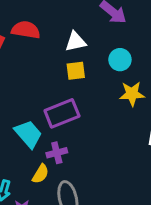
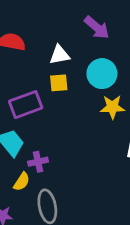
cyan circle: (120, 60) -> (102, 74), size x1.4
purple rectangle: (62, 113) -> (26, 105), moved

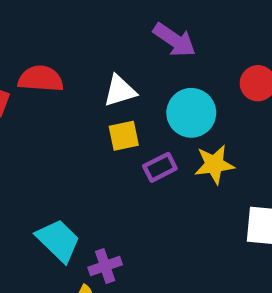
purple rectangle: (26, 105) -> (160, 167), moved, size x0.6

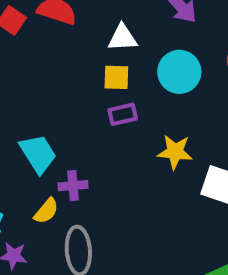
yellow star: (214, 164) -> (175, 152), moved
purple rectangle: (160, 167) -> (123, 114), moved

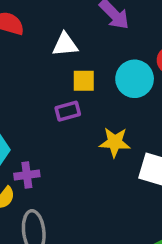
cyan circle: (179, 72) -> (135, 79), moved
yellow square: (116, 77) -> (84, 81), moved

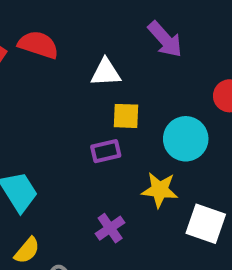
cyan circle: (135, 79) -> (186, 139), moved
purple cross: (27, 175) -> (110, 228), moved, turned -30

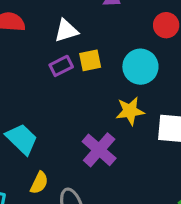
purple rectangle: (106, 151) -> (61, 66), moved
purple cross: (110, 228) -> (99, 150), size x1.5

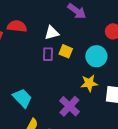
yellow square: (90, 60) -> (66, 51), turned 32
purple rectangle: (61, 66) -> (48, 54), turned -64

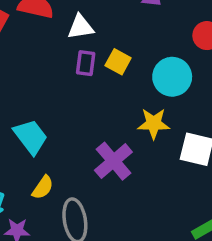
white triangle: (52, 33) -> (81, 27), moved

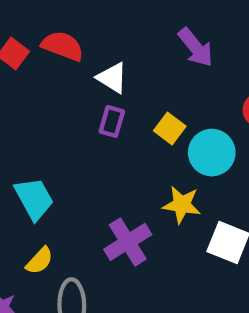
white triangle: (81, 27) -> (112, 78), turned 32
yellow square: (118, 62) -> (170, 128), moved

